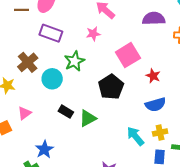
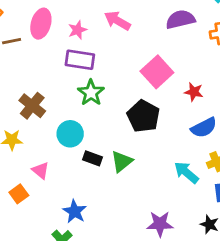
purple rectangle: (51, 33) -> (80, 60), moved
pink star: (93, 34) -> (77, 30), moved
cyan circle: (52, 79) -> (70, 134), moved
pink triangle: (24, 113) -> (41, 171), turned -32

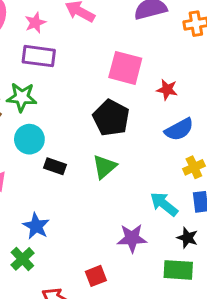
pink square: (157, 72) -> (125, 68), turned -32
green star: (91, 93) -> (22, 97), moved, turned -30
green triangle: (122, 161) -> (104, 167), moved
cyan arrow: (186, 172) -> (164, 204), moved

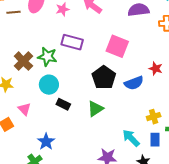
purple rectangle: (39, 56) -> (72, 42), moved
red star: (167, 90) -> (156, 69), moved
blue semicircle: (179, 129) -> (134, 83), moved

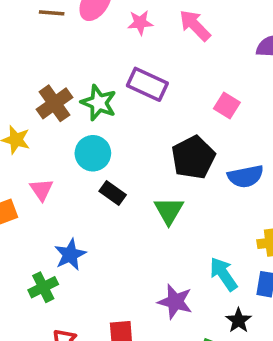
pink square: (117, 46) -> (227, 106), size x0.6
green triangle: (95, 109) -> (169, 211), turned -36

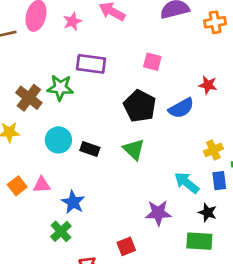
cyan circle: (93, 153) -> (58, 140), moved
pink triangle: (41, 190) -> (42, 185), moved, turned -42

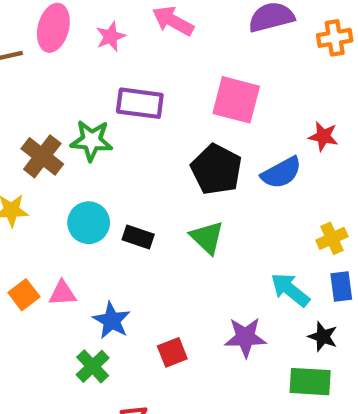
pink square: (152, 62) -> (236, 100), size x1.6
red square: (126, 246) -> (172, 352), moved

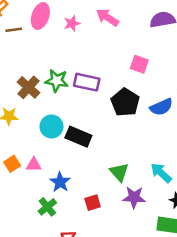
pink square: (236, 100) -> (139, 64), size x0.7
purple rectangle: (140, 103) -> (87, 82), moved
black rectangle: (138, 237) -> (78, 137), size x1.5
green triangle: (207, 237) -> (119, 172), moved

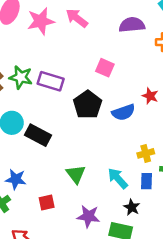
pink star: (72, 23) -> (41, 21), size x1.6
blue star: (60, 182) -> (16, 179), turned -30
purple star: (134, 197) -> (88, 216), moved

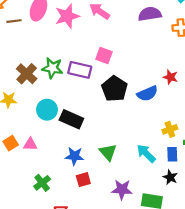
pink square: (105, 68) -> (104, 56), moved
blue star: (16, 179) -> (74, 156), moved
black star: (132, 207) -> (170, 177), moved

